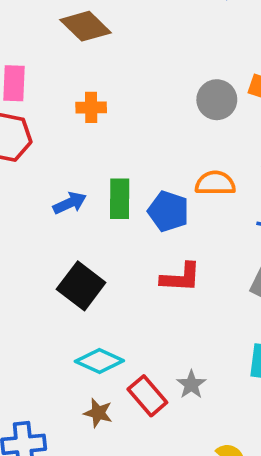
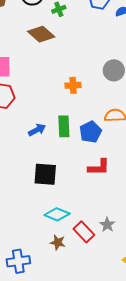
orange cross: (91, 107) -> (73, 85), moved
blue pentagon: (168, 211) -> (90, 132), turned 30
black square: (81, 286) -> (45, 174), turned -30

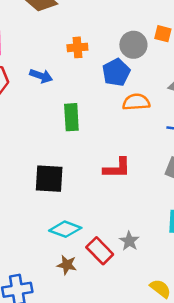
orange cross: (73, 85) -> (77, 47), moved
blue arrow: (37, 130) -> (41, 76), moved, turned 48
blue pentagon: (90, 132) -> (116, 72), moved

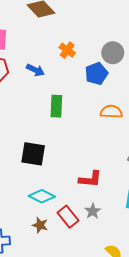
orange cross: (77, 47) -> (67, 50), turned 35
orange semicircle: (136, 102) -> (111, 112), moved
red L-shape: (117, 168) -> (90, 179), moved

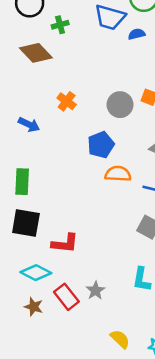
blue pentagon: (96, 74) -> (101, 145), moved
green rectangle: (56, 106) -> (22, 182), moved
red L-shape: (90, 179) -> (65, 243), moved

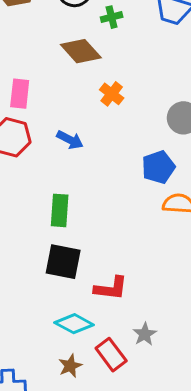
orange cross: (67, 101) -> (112, 94), moved
gray star: (95, 291) -> (145, 334), moved
brown star: (34, 307) -> (70, 366), turned 30

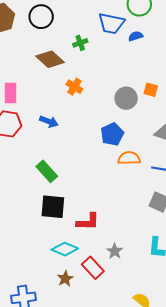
green cross: (112, 17) -> (80, 43), moved
green rectangle: (60, 210) -> (47, 171), turned -40

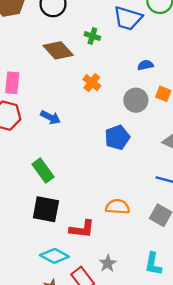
blue semicircle: (136, 36) -> (145, 65), moved
green cross: (80, 43) -> (92, 36), turned 32
orange cross: (74, 87) -> (92, 83), moved
orange semicircle: (129, 158) -> (118, 207), moved

